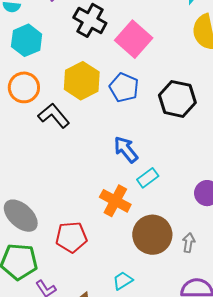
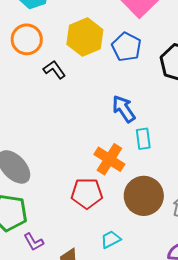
black L-shape: (54, 116) -> (54, 70), size x0.7
cyan rectangle: (148, 178) -> (143, 139), turned -65
red pentagon: (71, 237) -> (87, 193), moved

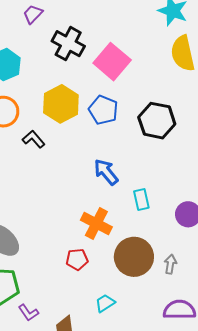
cyan rectangle: (143, 139) -> (141, 199), moved
red pentagon: (87, 193) -> (77, 259), size x0.7

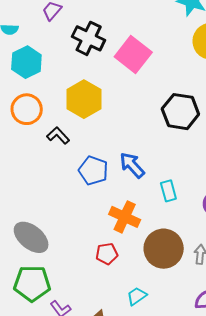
blue pentagon: (103, 110) -> (93, 171), moved

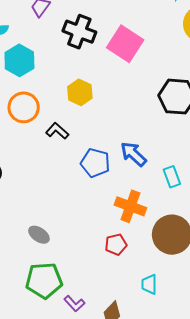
yellow hexagon: (84, 99) -> (80, 92), size x0.7
gray ellipse: (31, 237) -> (39, 235), size x0.6
cyan trapezoid: (137, 296) -> (149, 284), turned -50

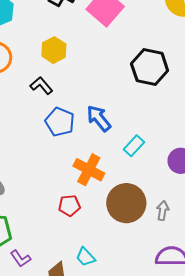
black L-shape: (57, 131) -> (41, 86), moved
cyan rectangle: (172, 177) -> (134, 146), turned 55
cyan trapezoid: (149, 284) -> (86, 257), moved, turned -50

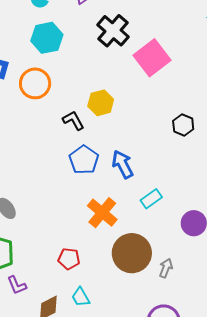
yellow hexagon: (54, 50) -> (101, 103), moved
black hexagon: (150, 67) -> (183, 125), size x0.6
red pentagon: (69, 206) -> (69, 259), moved

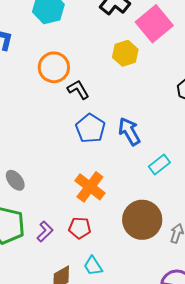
orange circle: (35, 83) -> (54, 67), moved
yellow hexagon: (101, 103) -> (125, 53), moved
orange cross: (102, 213) -> (90, 187), moved
purple L-shape: (17, 285) -> (45, 232), moved, turned -110

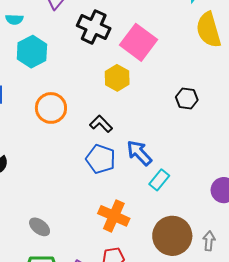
black L-shape: (78, 90) -> (101, 124), moved
cyan rectangle: (159, 165) -> (159, 180), moved

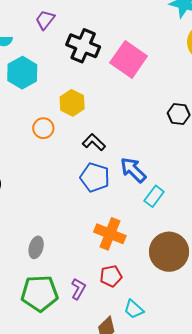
yellow hexagon: (117, 78) -> (72, 103), moved
orange circle: (51, 108) -> (43, 128), size x0.7
gray ellipse: (40, 227) -> (36, 247), turned 70

